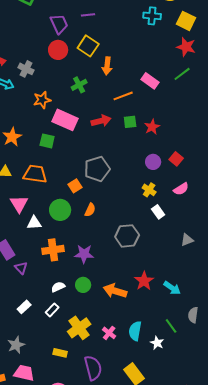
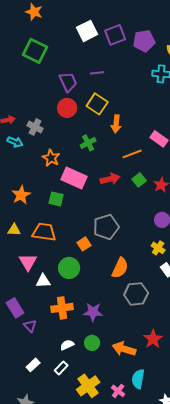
orange star: (42, 100) -> (51, 158), turned -30
green square: (130, 122) -> (139, 180), turned -32
orange semicircle: (90, 210) -> (120, 268), moved, size x1.5
cyan semicircle: (135, 331) -> (138, 379), moved

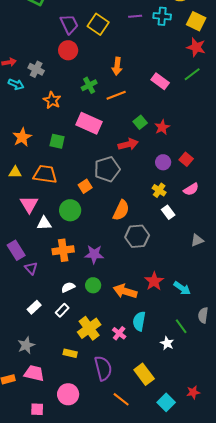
purple line: (97, 73) -> (135, 16), moved
yellow square: (97, 104) -> (98, 24), moved
orange line: (132, 154) -> (116, 95), moved
pink rectangle: (74, 178) -> (89, 123), moved
red arrow: (110, 179) -> (128, 144), moved

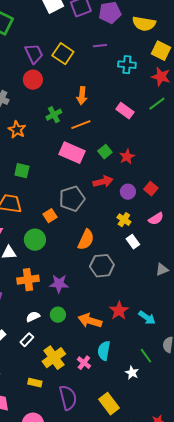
cyan cross: (162, 16) -> (127, 65), moved
pink rectangle: (89, 123) -> (72, 153), moved
red arrow: (128, 144) -> (103, 182), moved

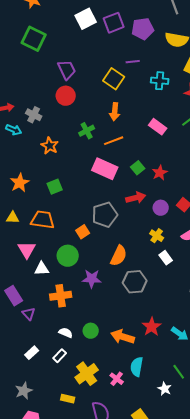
yellow square: (63, 54) -> (114, 79), moved
green square: (22, 171) -> (55, 187), turned -35
purple star: (59, 284) -> (92, 279), moved
white semicircle: (33, 317) -> (66, 333), turned 48

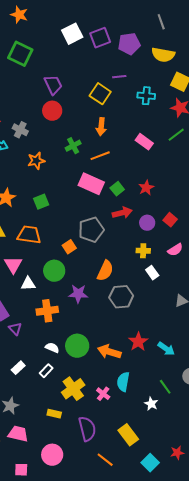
orange star: (50, 146) -> (36, 161), turned 30
green square: (138, 168) -> (117, 189), moved
yellow cross: (157, 236) -> (143, 251), turned -32
green circle: (91, 331) -> (77, 346), size x1.5

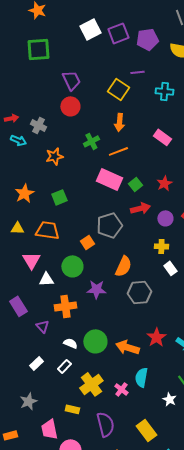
green square: (20, 54) -> (38, 49), turned -30
purple triangle: (15, 329) -> (42, 326), moved
pink trapezoid: (18, 434) -> (49, 429), moved, turned -115

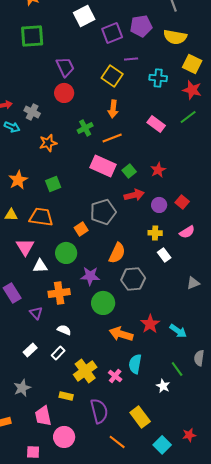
purple square: (118, 33) -> (112, 33), moved
green circle: (95, 341) -> (103, 303), moved

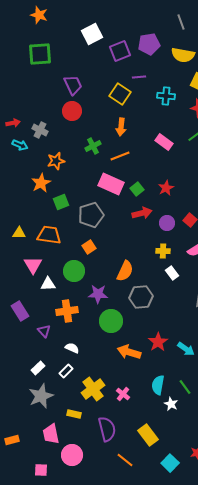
orange star: (18, 180) -> (41, 183), moved
gray pentagon: (103, 212) -> (91, 215), moved
cyan semicircle: (135, 364) -> (158, 385), moved
gray star: (22, 388) -> (41, 396), moved, size x1.4

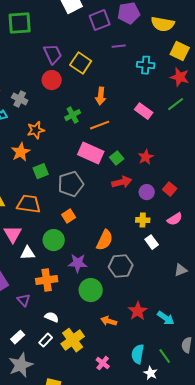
yellow square: (120, 94) -> (81, 63), moved
orange arrow: (129, 352) -> (109, 321), size x0.7
yellow cross: (93, 389) -> (73, 340), moved

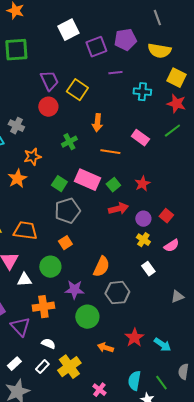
orange line: (100, 125) -> (110, 152), moved, turned 30
green square: (41, 171) -> (59, 184), moved, turned -35
yellow cross: (143, 220) -> (143, 240), moved, turned 32
purple triangle: (24, 300) -> (20, 327), size x1.5

